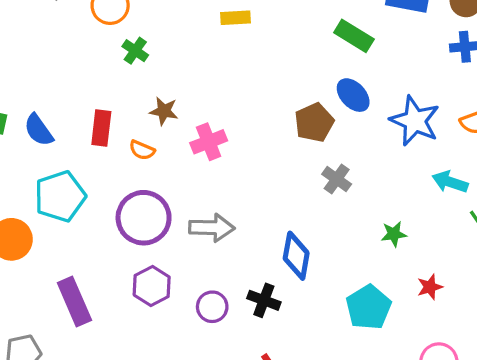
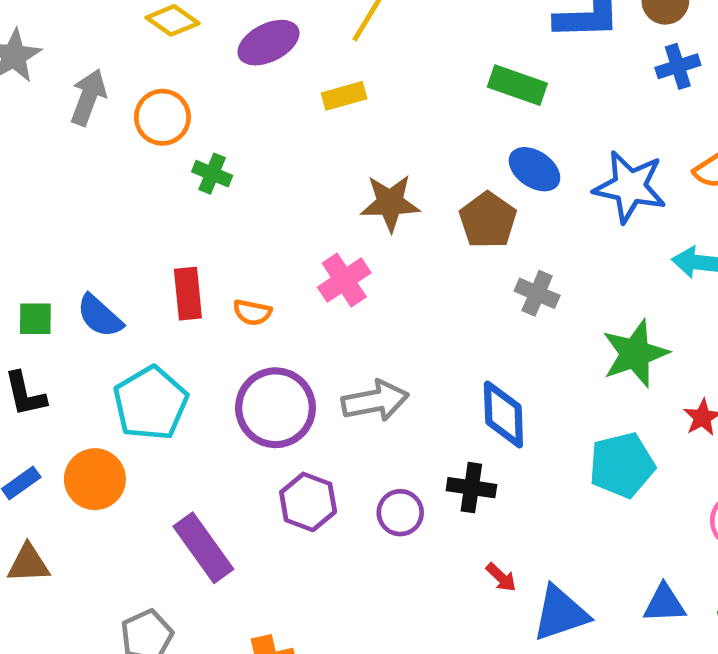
brown star: (164, 111) -> (390, 203), moved, size x1.4
green star: (394, 234) -> (635, 354), size x1.8
cyan pentagon: (369, 307) -> (622, 465), turned 30

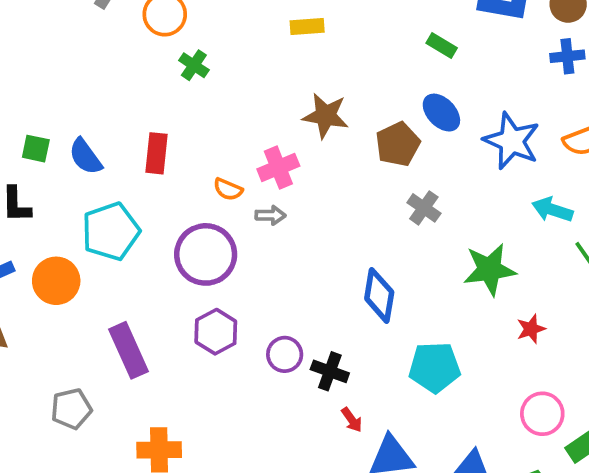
green rectangle: (517, 85) -> (442, 45), size x0.7
orange semicircle: (252, 312) -> (228, 189), moved
gray arrow: (375, 401) -> (270, 215), moved, size x0.6
cyan pentagon: (622, 465) -> (434, 367), moved
black cross: (471, 488) -> (330, 371), moved

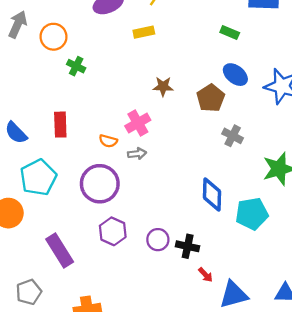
brown star: (326, 116) -> (163, 86), size x0.7
cyan pentagon: (434, 367) -> (252, 214), moved

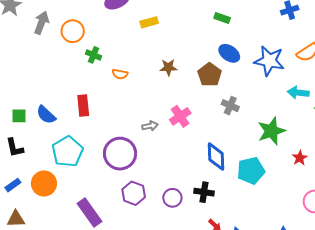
pink cross: (138, 123) -> (180, 116), moved
orange semicircle: (108, 141) -> (120, 74), moved
black cross: (188, 246) -> (204, 192), moved

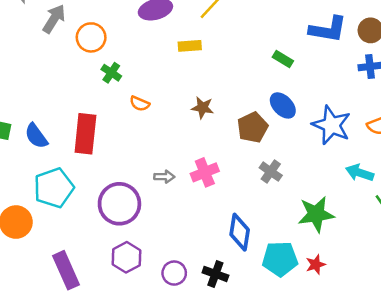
red rectangle: (83, 105) -> (85, 134), size x1.4
red star: (300, 158) -> (316, 264), moved

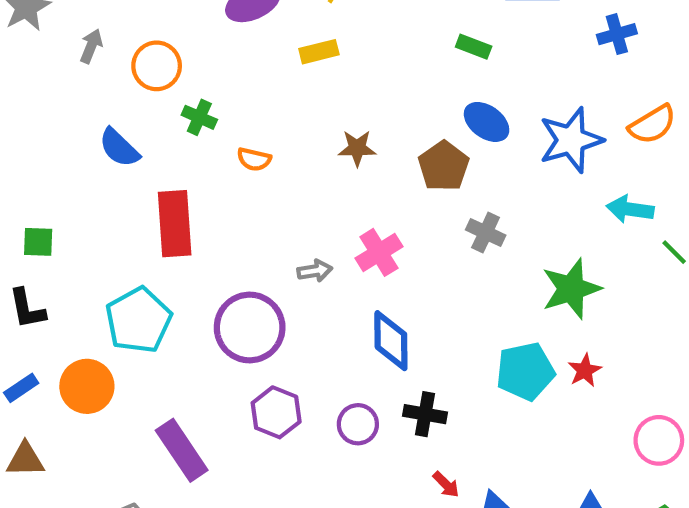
gray arrow: (54, 19) -> (91, 46), size x0.7
blue star: (331, 125) -> (571, 140), turned -30
blue semicircle: (36, 136) -> (119, 148), moved
blue diamond: (240, 232) -> (391, 341), moved

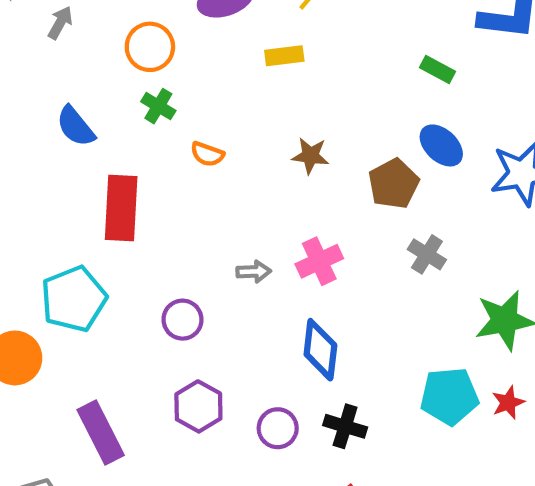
orange circle: (157, 66) -> (150, 47), moved
purple circle: (250, 327) -> (182, 320), size x0.6

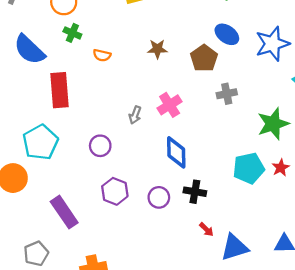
blue semicircle: (76, 126) -> (29, 50), size x1.4
gray cross: (427, 254) -> (227, 94), turned -36
gray arrow: (254, 272) -> (135, 115), turned 120

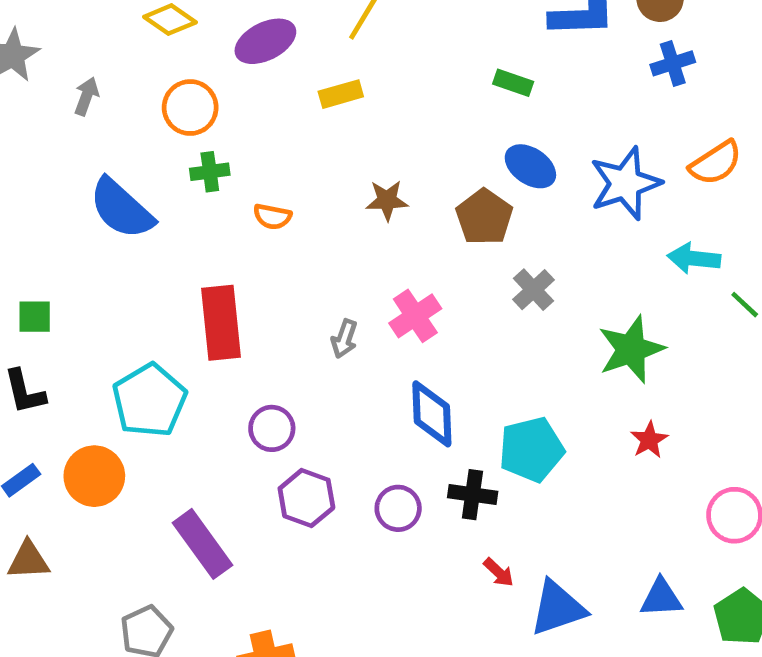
green cross: (72, 33) -> (210, 172), turned -30
red rectangle: (60, 90) -> (221, 323), moved
gray cross: (227, 94) -> (533, 290), turned -30
purple circle: (100, 146) -> (272, 428), moved
cyan pentagon: (249, 168) -> (531, 449), moved

